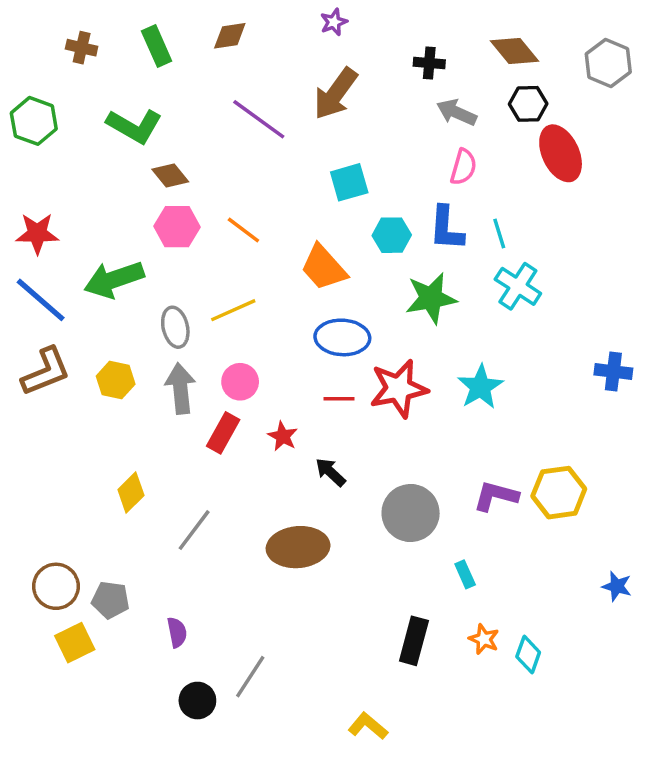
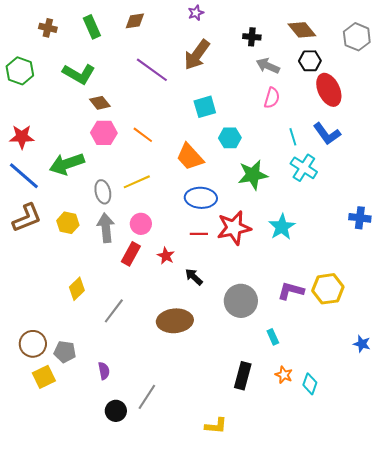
blue L-shape: (446, 228) -> (327, 134), moved, turned -40
yellow L-shape: (368, 726) -> (216, 426), turned 145

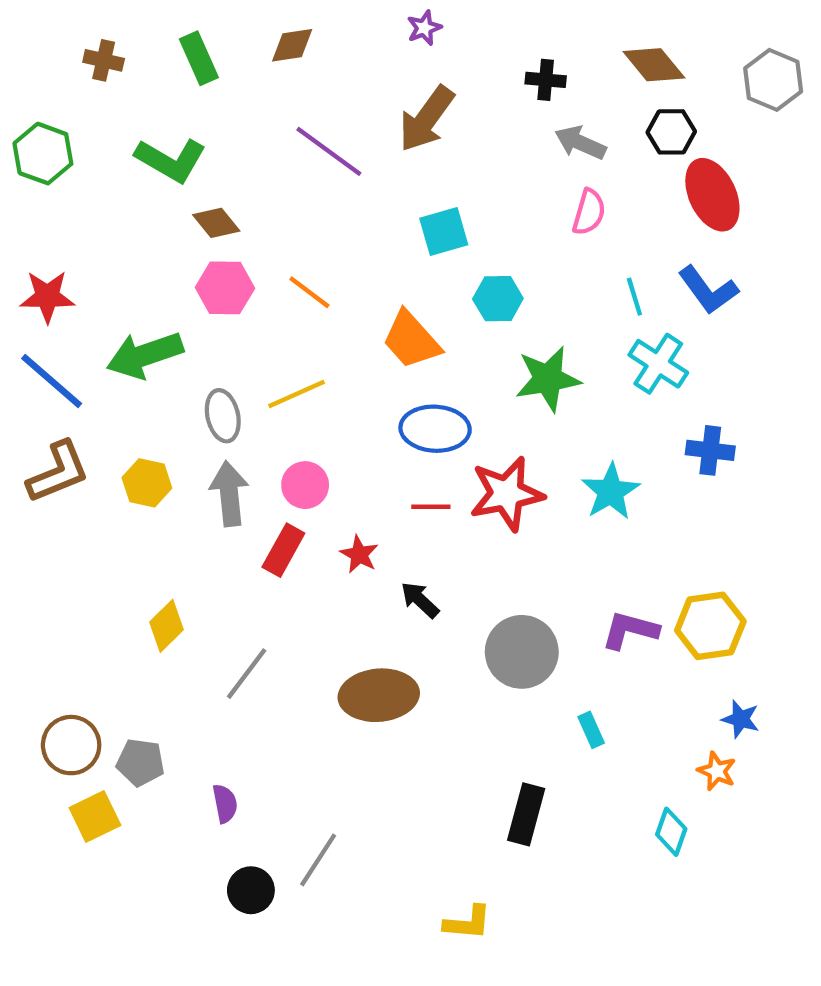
blue cross: (360, 218) -> (710, 450), moved
blue star: (362, 344) -> (741, 719), moved
orange star: (284, 375) -> (717, 771), moved

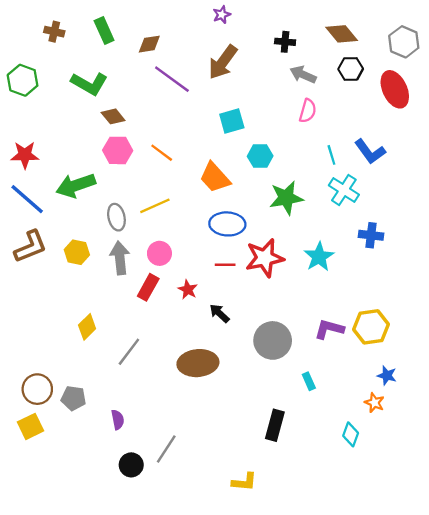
brown diamond: (292, 45) -> (149, 44), moved
red ellipse: (712, 195) -> (395, 89), moved
yellow square: (95, 817) -> (30, 426), moved

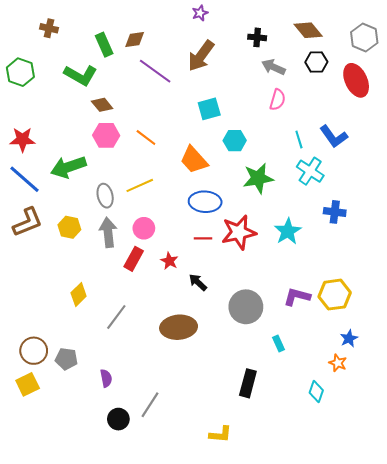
green rectangle: (104, 30) -> (104, 45), moved
blue star: (387, 376) -> (349, 338), turned 30

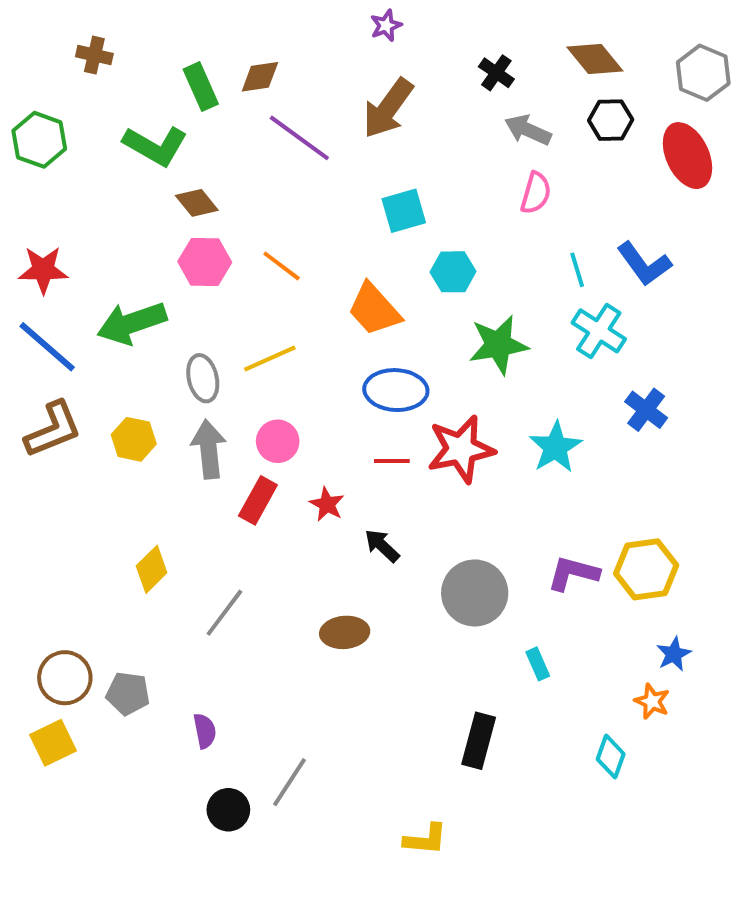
black cross: (257, 37) -> (496, 73), turned 30
blue cross: (335, 212) -> (646, 410), turned 30
brown ellipse: (179, 327) -> (345, 632), size x0.7

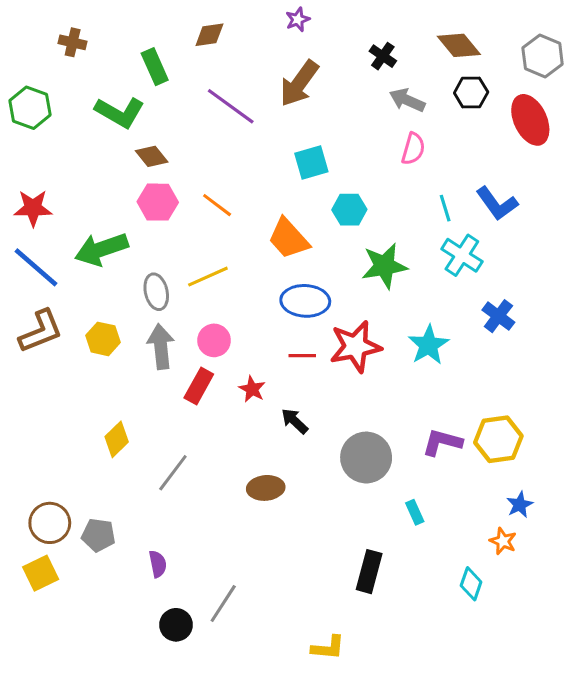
brown diamond: (260, 77) -> (209, 35), moved

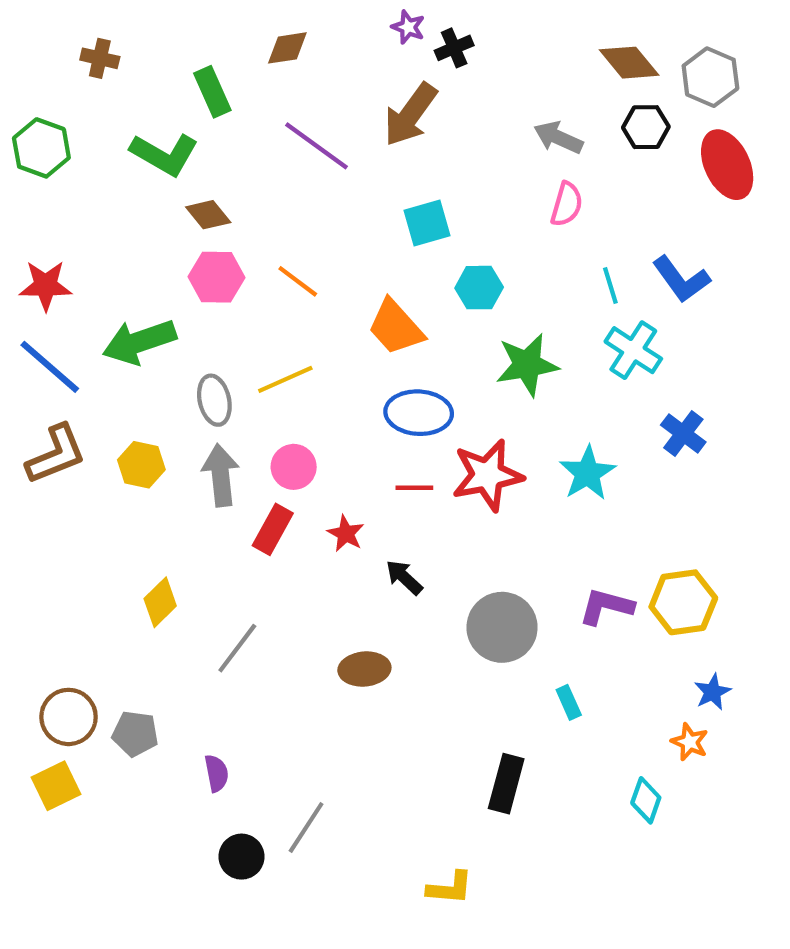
purple star: (298, 20) -> (408, 27), turned -30
black cross: (383, 56) -> (454, 48), moved, turned 32
gray hexagon: (543, 56) -> (710, 77), moved

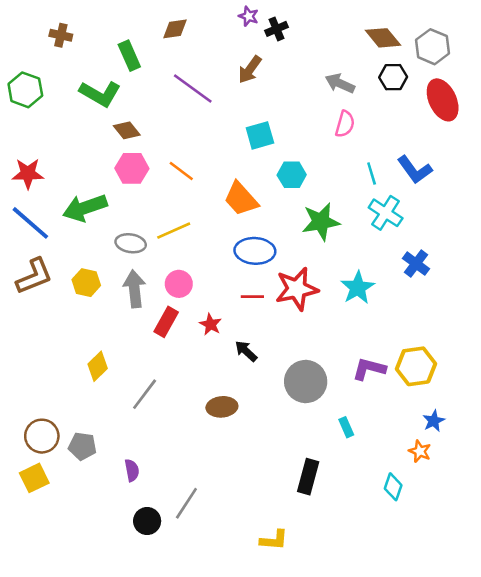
brown arrow: (410, 115) -> (250, 70), size x0.7
gray ellipse: (214, 400) -> (131, 243), turned -68

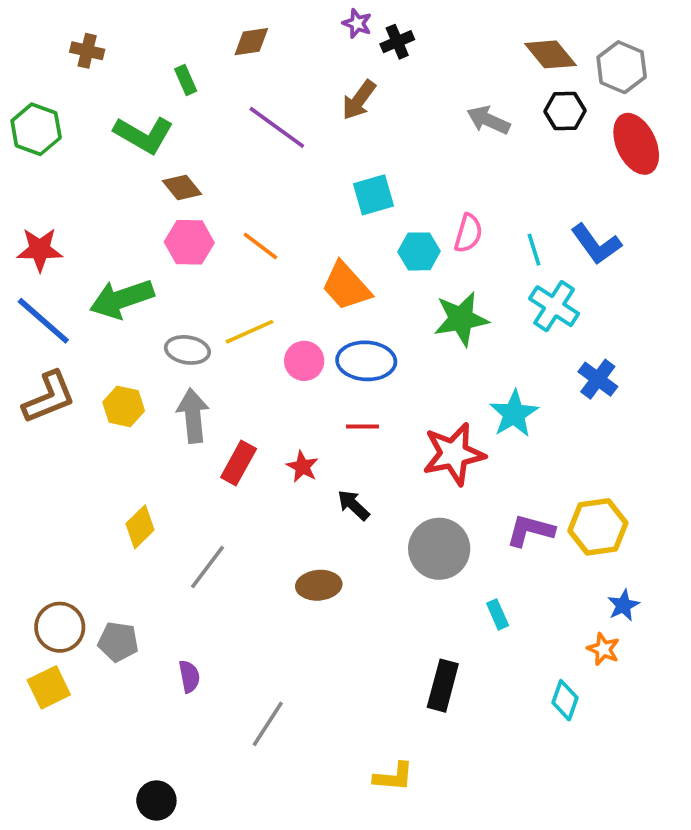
green rectangle: (129, 56) -> (186, 80), size x0.7
pink semicircle: (345, 124) -> (468, 233), moved
pink circle: (179, 284) -> (304, 361), moved
red star: (297, 289) -> (454, 454), moved
black circle: (147, 521) -> (156, 800), moved

